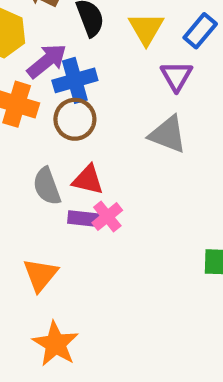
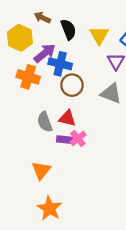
blue cross: (75, 80) -> (60, 64), turned 30
brown circle: (75, 119) -> (72, 85), moved

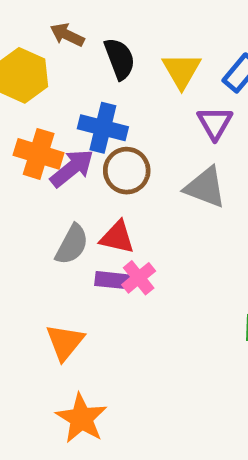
purple arrow: (45, 53) -> (72, 168), moved
gray semicircle: (45, 122) -> (72, 244), turned -132

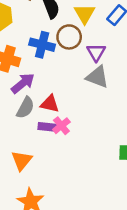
purple triangle: (215, 123) -> (96, 52), moved
purple arrow: (72, 168) -> (23, 83), moved
brown circle: (127, 171) -> (69, 37), moved

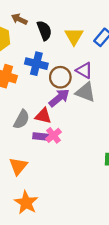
brown circle: (69, 37) -> (60, 77), moved
purple triangle: (96, 52) -> (84, 70), turned -30
purple arrow: (23, 83) -> (59, 98), moved

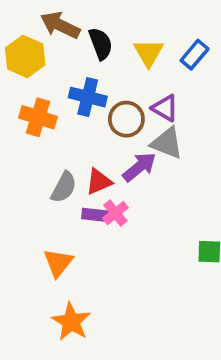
brown arrow: (19, 19) -> (60, 25), size x1.5
purple arrow: (59, 98) -> (139, 167), moved
red triangle: (43, 116) -> (99, 182), turned -36

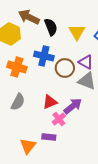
purple arrow: (139, 167) -> (73, 106), moved
gray semicircle: (64, 187) -> (18, 102), moved
purple rectangle: (95, 215) -> (49, 137), moved

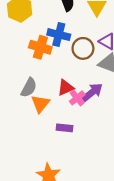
orange cross: (17, 67) -> (40, 47), moved
pink cross: (59, 119) -> (77, 98), moved
orange triangle: (28, 146) -> (40, 104), moved

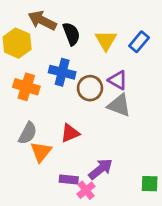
orange cross: (40, 47) -> (26, 87), moved
purple arrow: (92, 92) -> (101, 169), moved
pink cross: (77, 98) -> (86, 190), moved

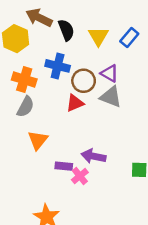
gray semicircle: (28, 133) -> (25, 107), moved
red triangle: (70, 133) -> (75, 103), moved
purple arrow: (101, 169) -> (93, 156), turned -130

